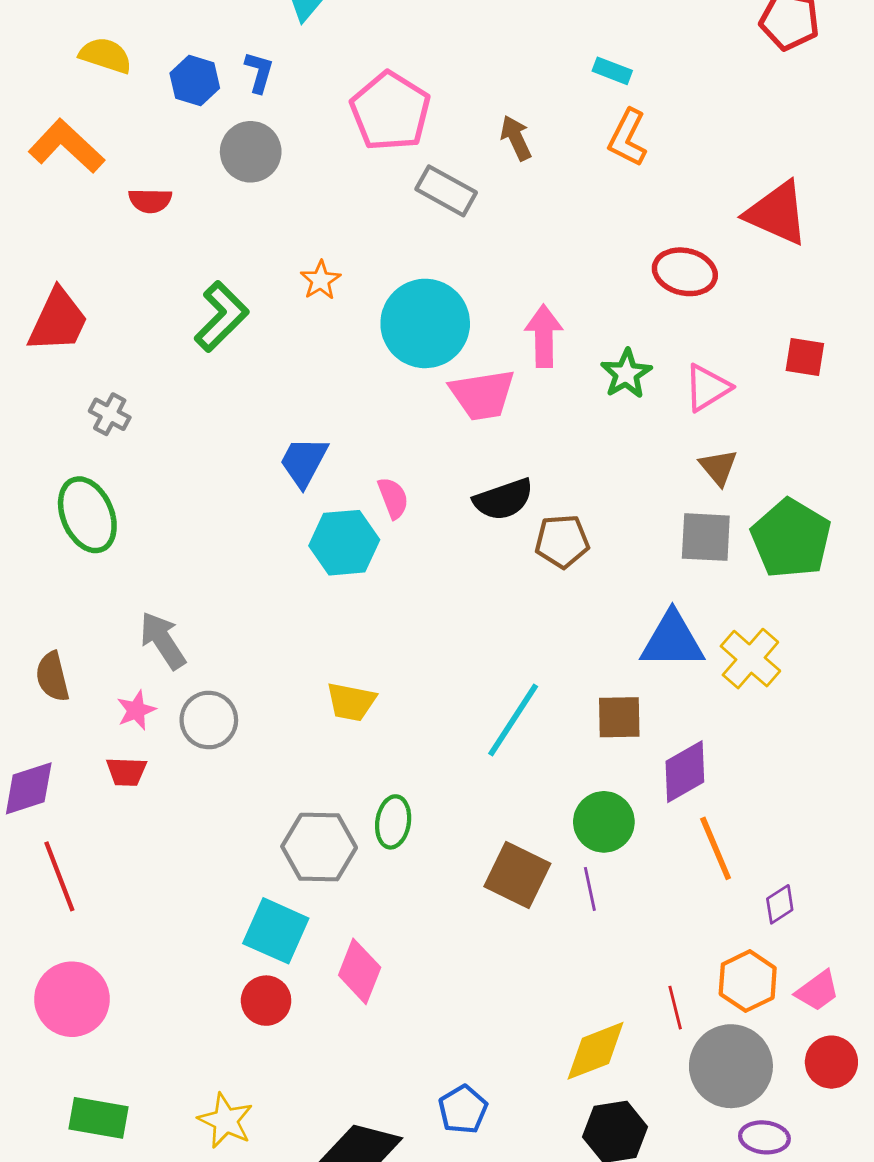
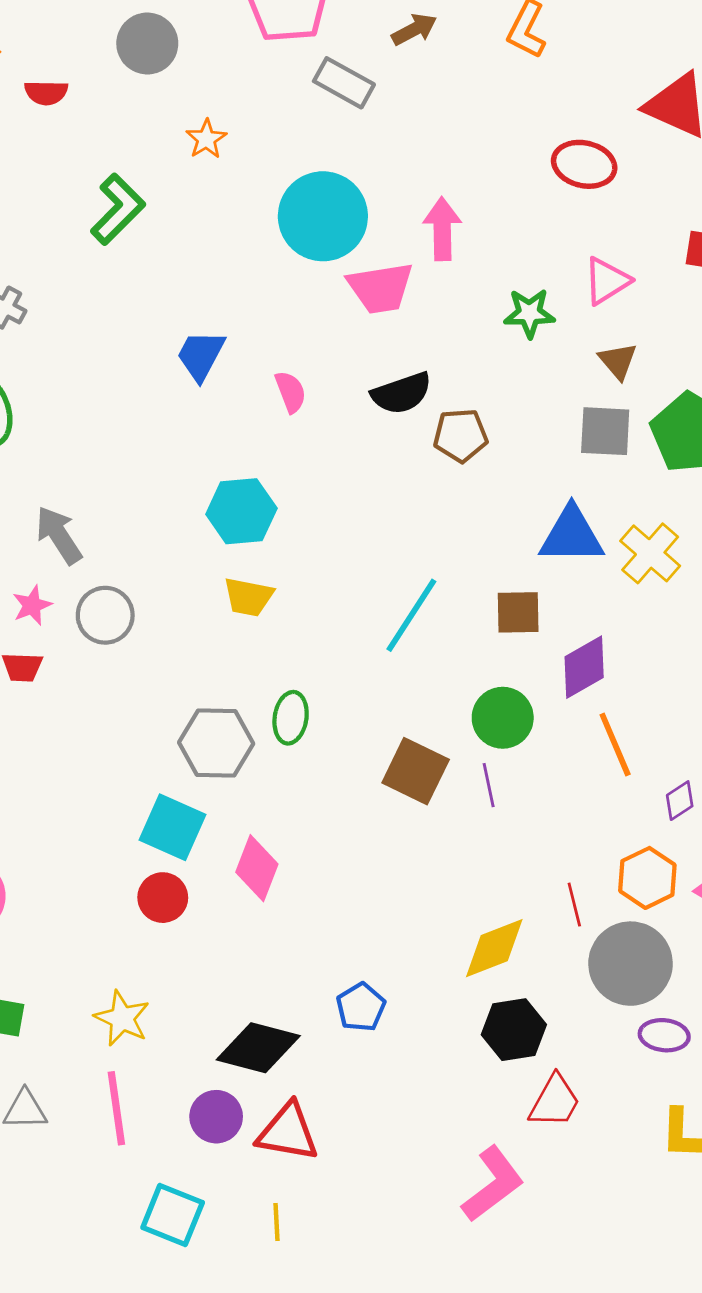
brown arrow: (516, 138) -> (414, 29), turned 87
orange star: (320, 280) -> (206, 139), moved
green star: (626, 374) -> (529, 313), moved, turned 30
cyan hexagon: (344, 543) -> (241, 511), moved

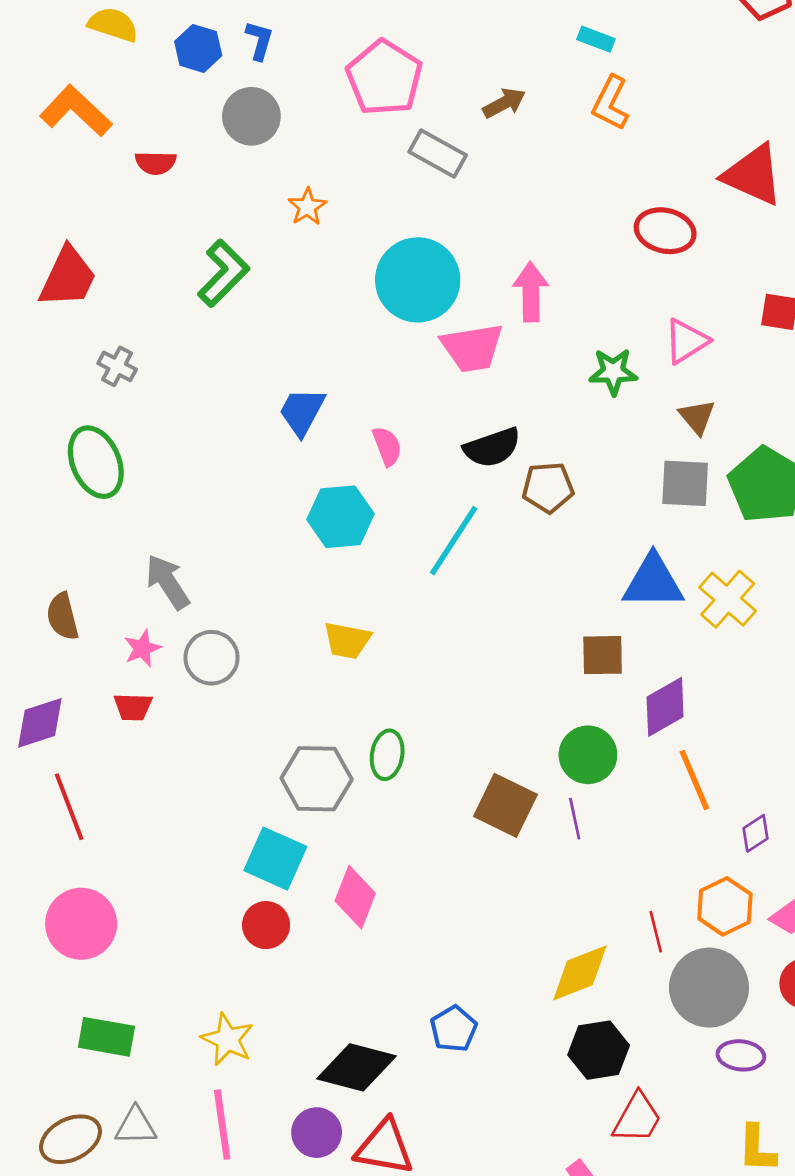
cyan hexagon: (241, 511) -> (341, 517), moved
cyan line: (411, 615) -> (454, 541), moved

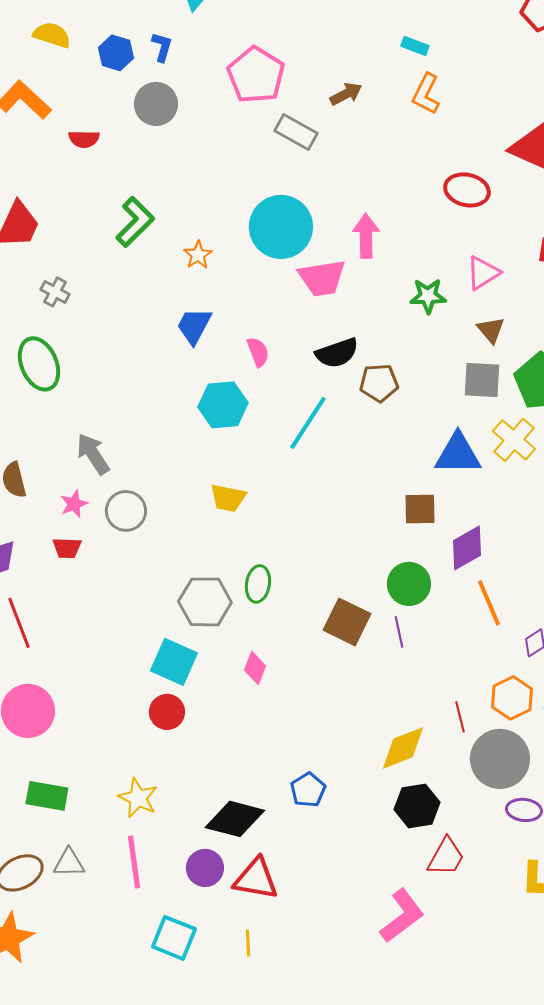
orange star: (307, 207) -> (198, 255), moved
yellow cross: (728, 599) -> (514, 440), moved
pink diamond: (355, 897) -> (255, 668), moved, size x0.7

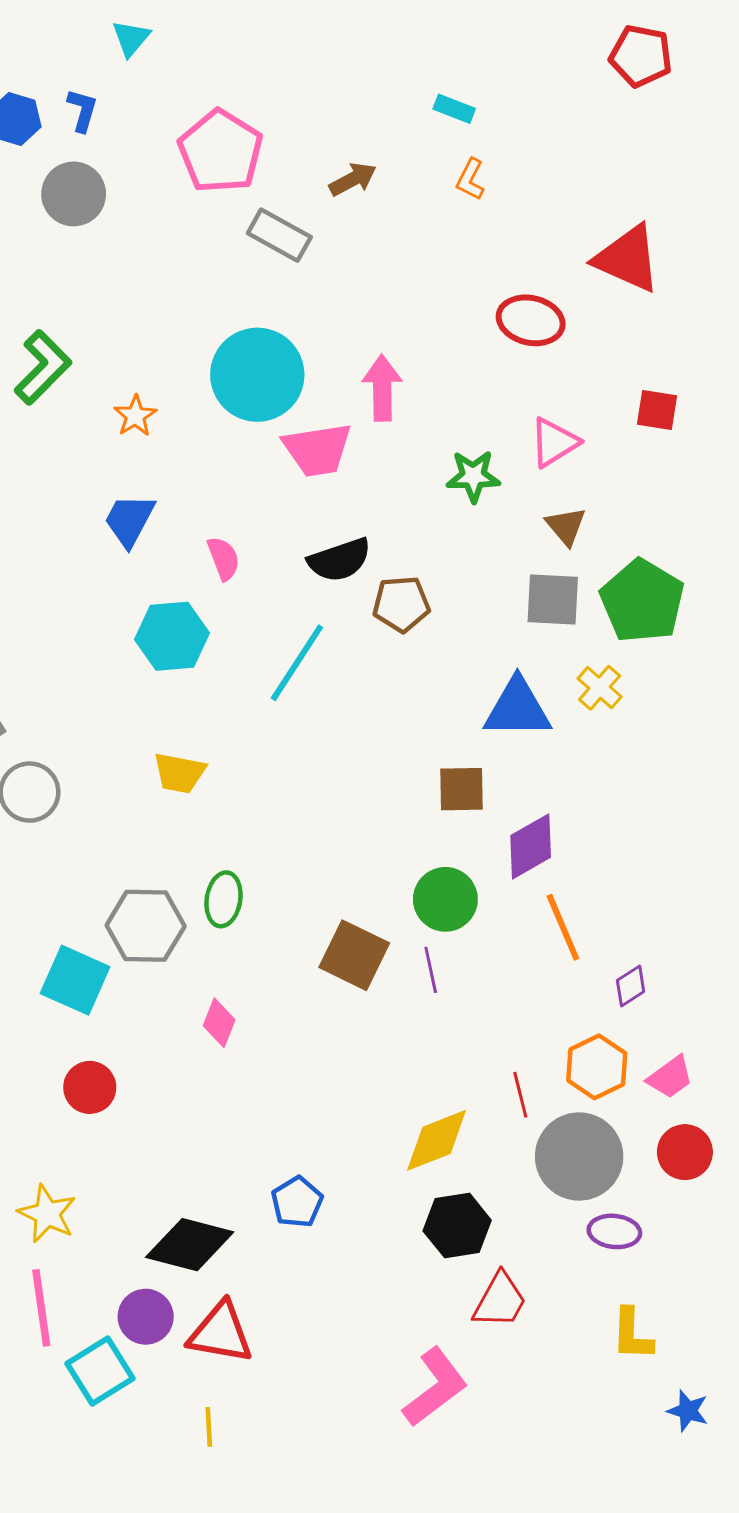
orange L-shape: (426, 94) -> (470, 179), size x0.7
yellow cross: (514, 440) -> (600, 688), size x0.7
cyan square: (174, 662) -> (75, 980), moved
cyan square: (174, 938) -> (100, 1371), moved, turned 36

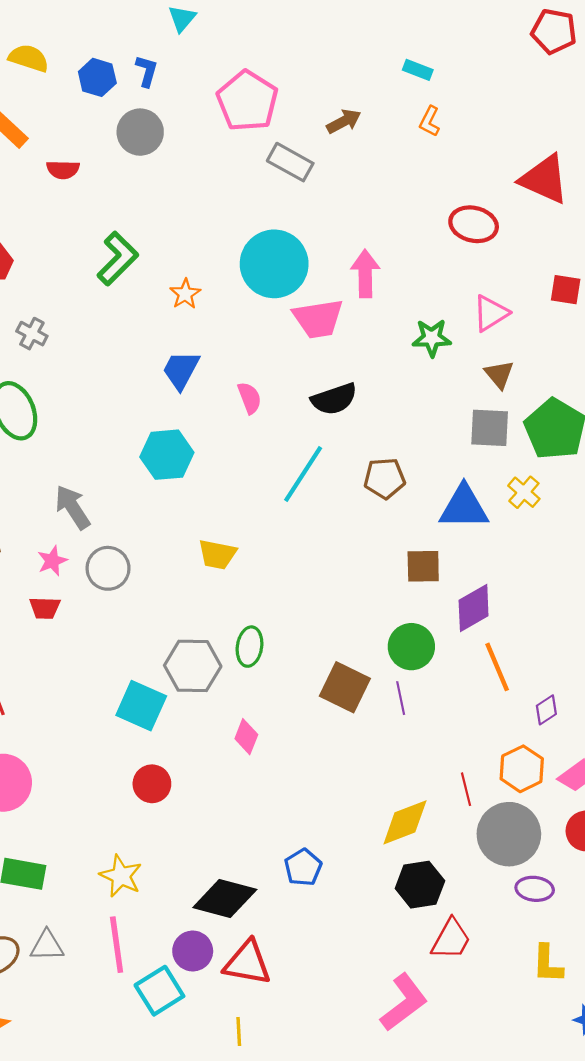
brown pentagon: (401, 604) -> (385, 478), moved
cyan hexagon: (172, 636) -> (167, 455), moved

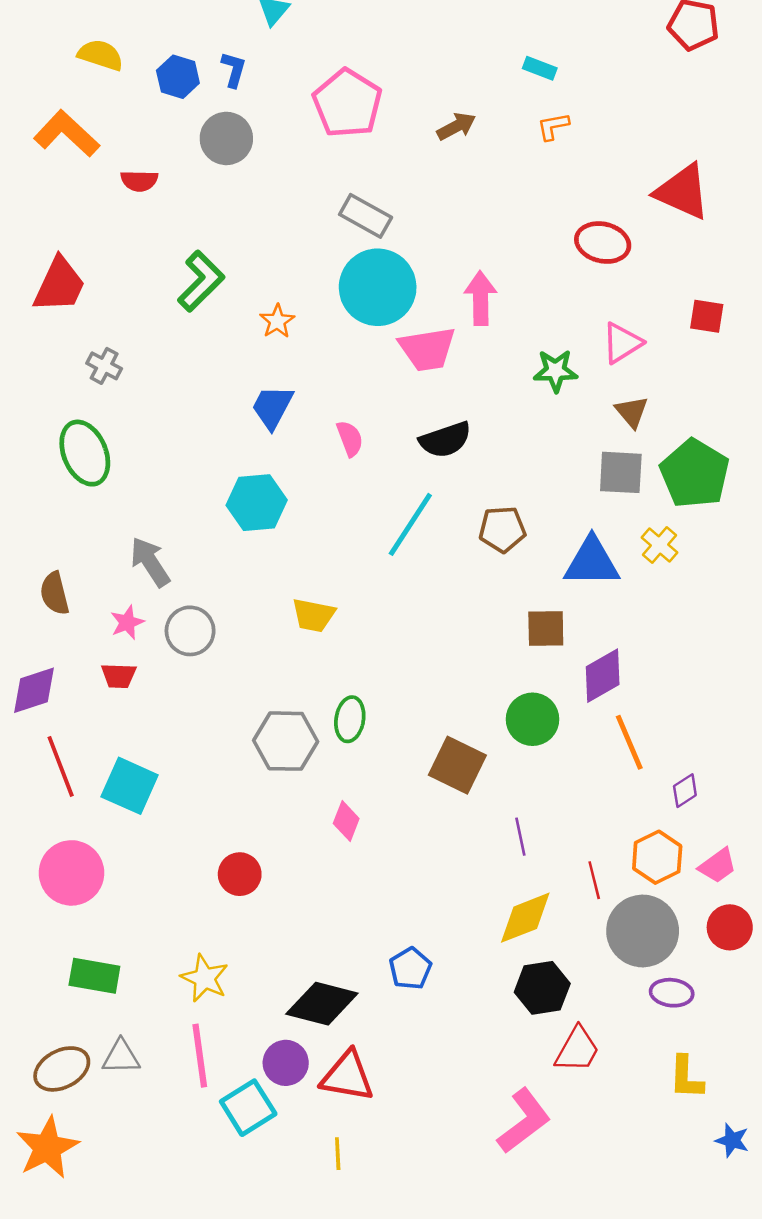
orange L-shape: (430, 121) -> (553, 126), turned 52
gray rectangle: (290, 162) -> (366, 216), moved
purple line: (401, 698) -> (520, 837), moved
cyan square: (141, 706) -> (130, 786), moved

